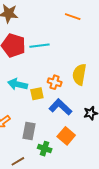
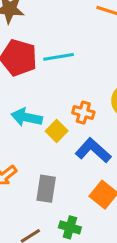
yellow square: (37, 94) -> (57, 131), turned -32
green cross: (45, 149) -> (70, 227), moved

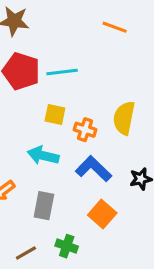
cyan arrow: (27, 117) -> (43, 155), moved
yellow square: (57, 131) -> (55, 115), moved, turned -35

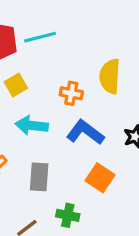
yellow square: (55, 115) -> (16, 85), moved, turned -35

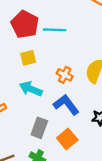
gray rectangle: (39, 177) -> (39, 128), moved

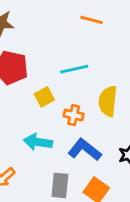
cyan line: (55, 30) -> (74, 69), moved
yellow square: (28, 58) -> (44, 97), moved

